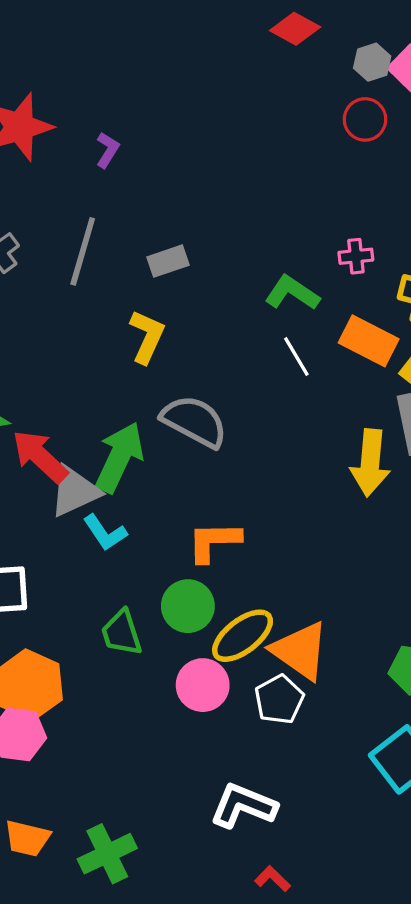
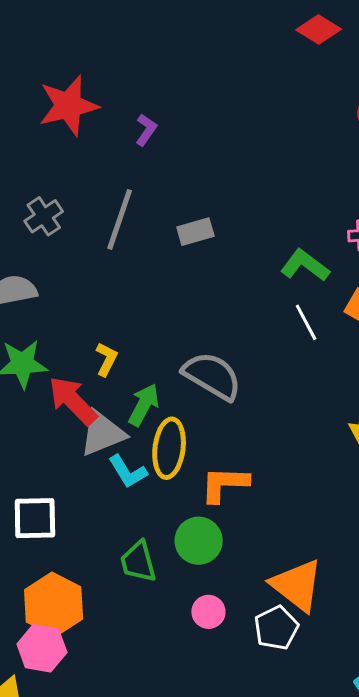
yellow L-shape: (147, 337) -> (106, 359), moved, size x0.7
green arrow: (119, 457) -> (144, 405), size x0.7
yellow ellipse: (243, 636) -> (169, 448), moved, turned -48
pink circle: (203, 685) -> (208, 612), size x0.7

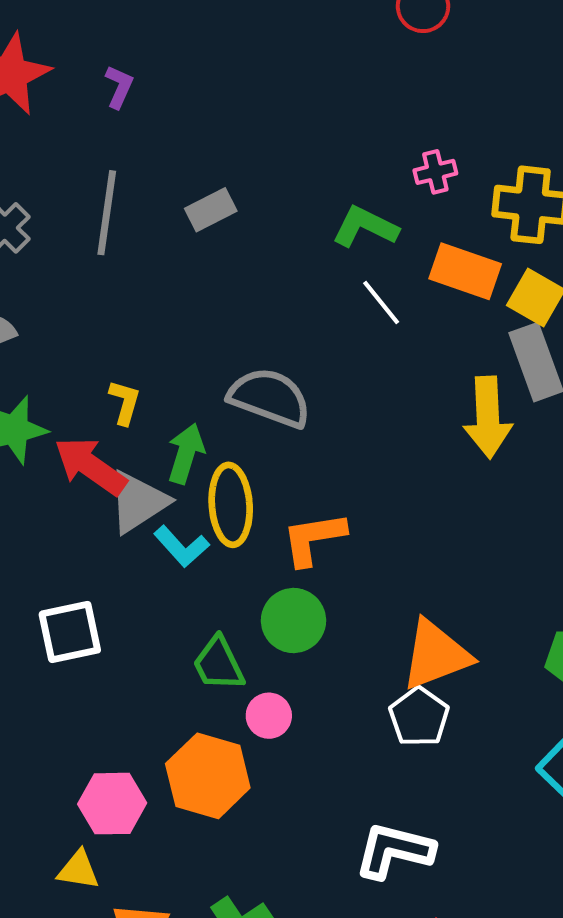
orange triangle: (297, 585) -> (436, 655), turned -48
orange hexagon: (54, 604) -> (208, 776), moved
pink circle: (208, 612) -> (269, 716), moved

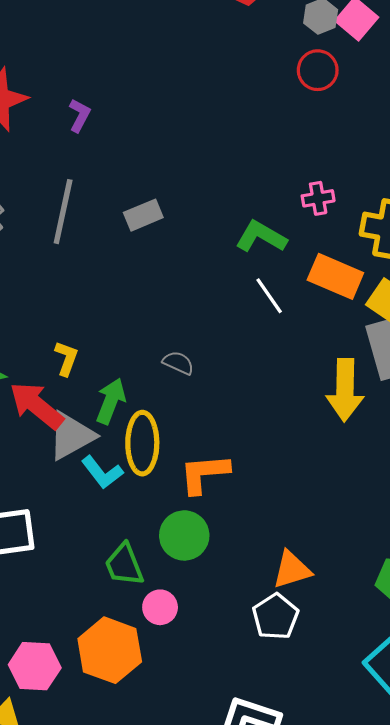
gray semicircle: (270, 398) -> (178, 363), size x0.5
orange triangle: (436, 655) -> (292, 570), size x0.7

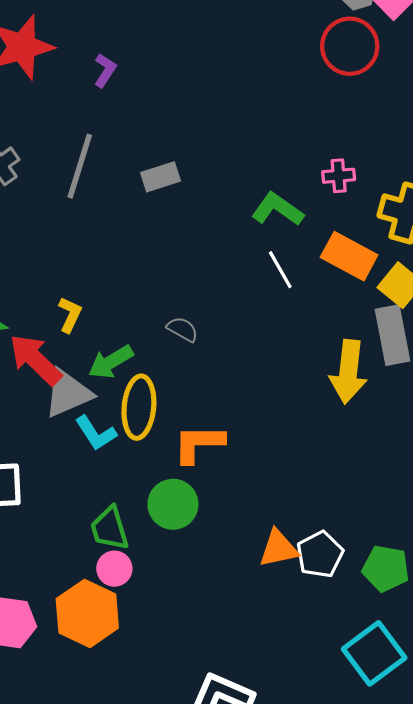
red circle: (318, 70) -> (350, 46), size x1.4
green arrow: (111, 401) -> (111, 362), turned -147
pink circle: (160, 607) -> (114, 569), moved
white pentagon: (275, 617) -> (320, 554), moved

